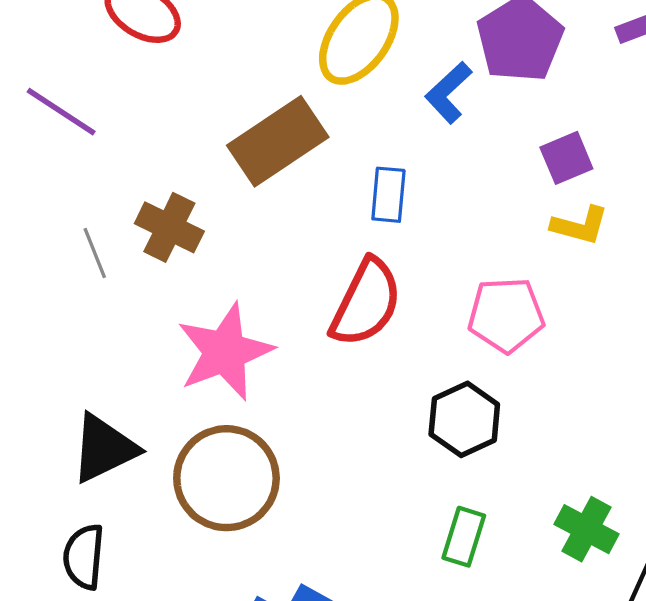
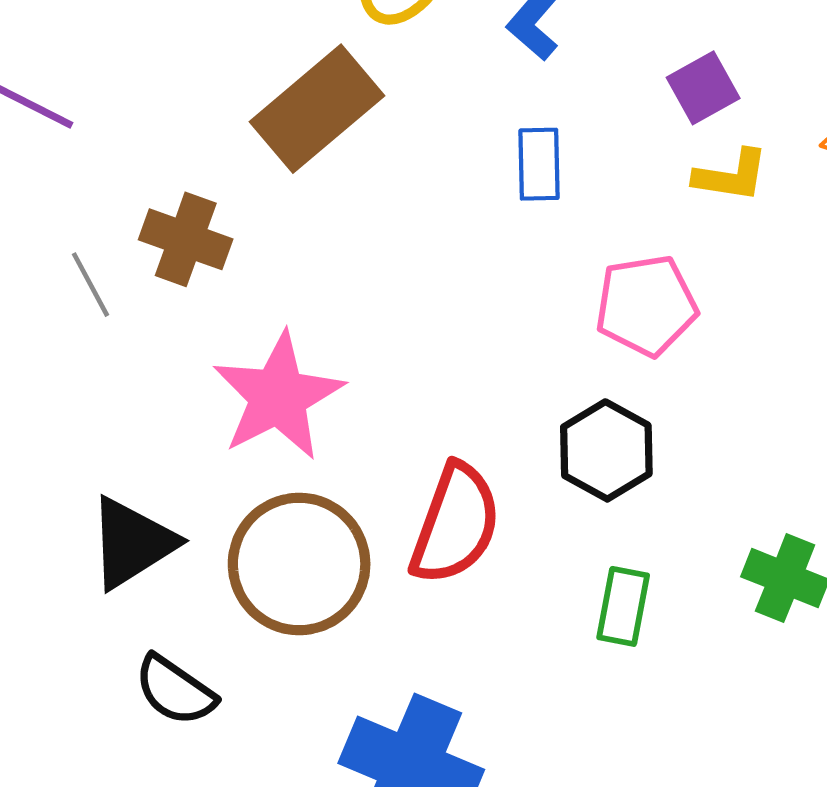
blue rectangle: (388, 195) -> (539, 164), moved
red semicircle: (366, 303) -> (455, 524), moved
black semicircle: (84, 557) -> (175, 690), moved, turned -54

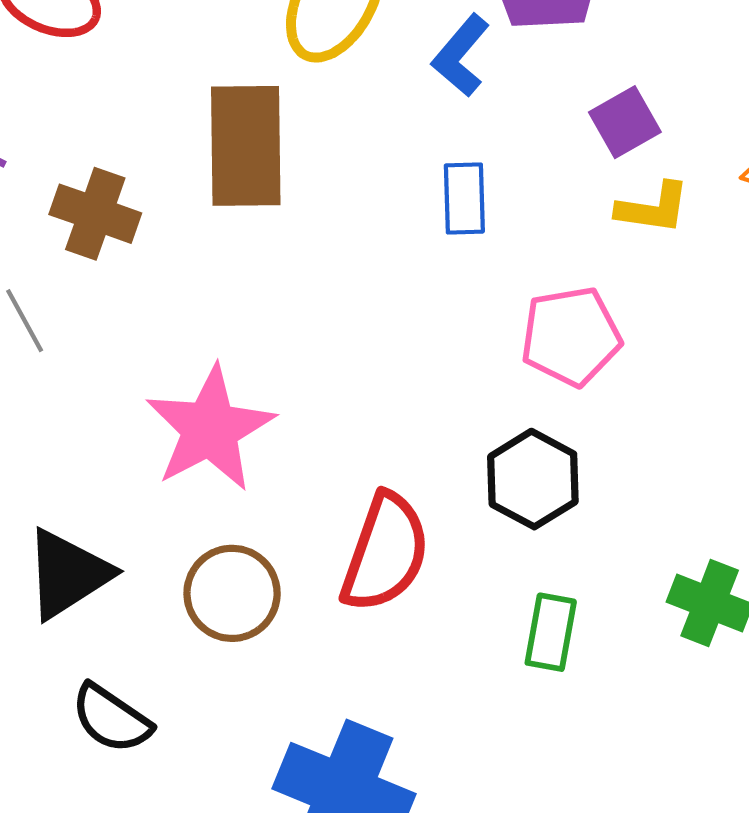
brown rectangle: (317, 109) -> (246, 146), turned -50
brown cross: (186, 239) -> (95, 214), moved
brown circle: (299, 564) -> (232, 593), size x0.7

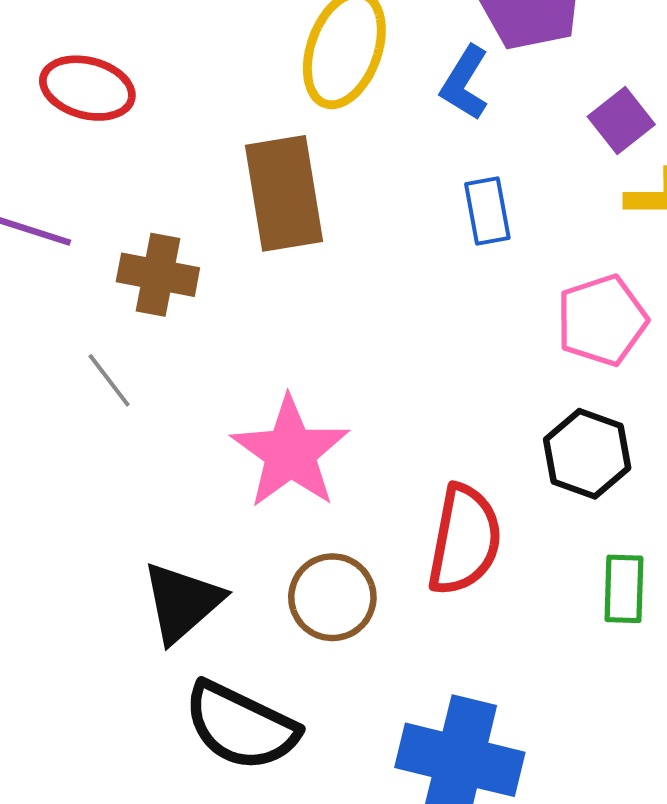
black semicircle: (111, 719) -> (241, 726), size x1.5

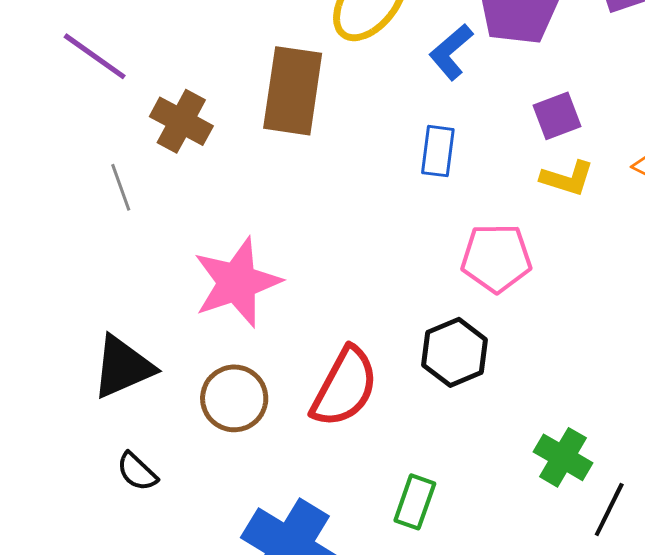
green rectangle: (624, 589) -> (415, 502), moved
black semicircle: (241, 726) -> (137, 472), size x0.5

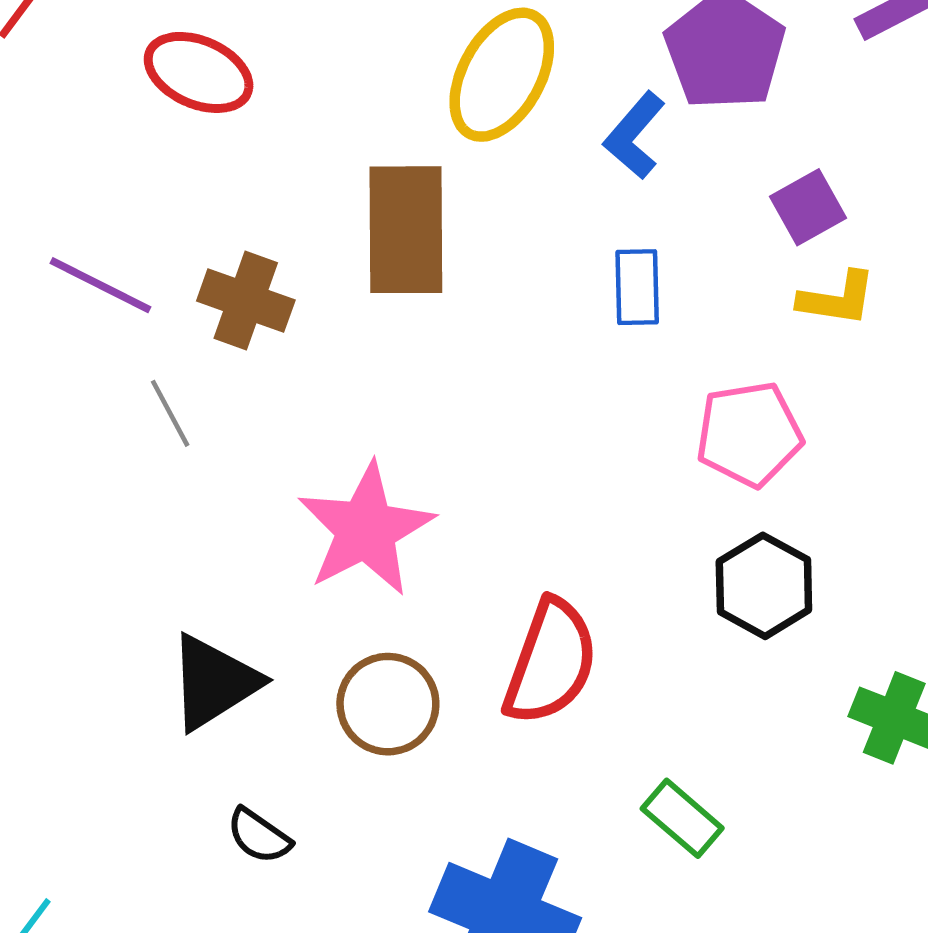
purple line: (95, 56) -> (100, 285), moved
black hexagon: (455, 352) -> (764, 586), moved
green rectangle: (415, 502) -> (682, 818), turned -60

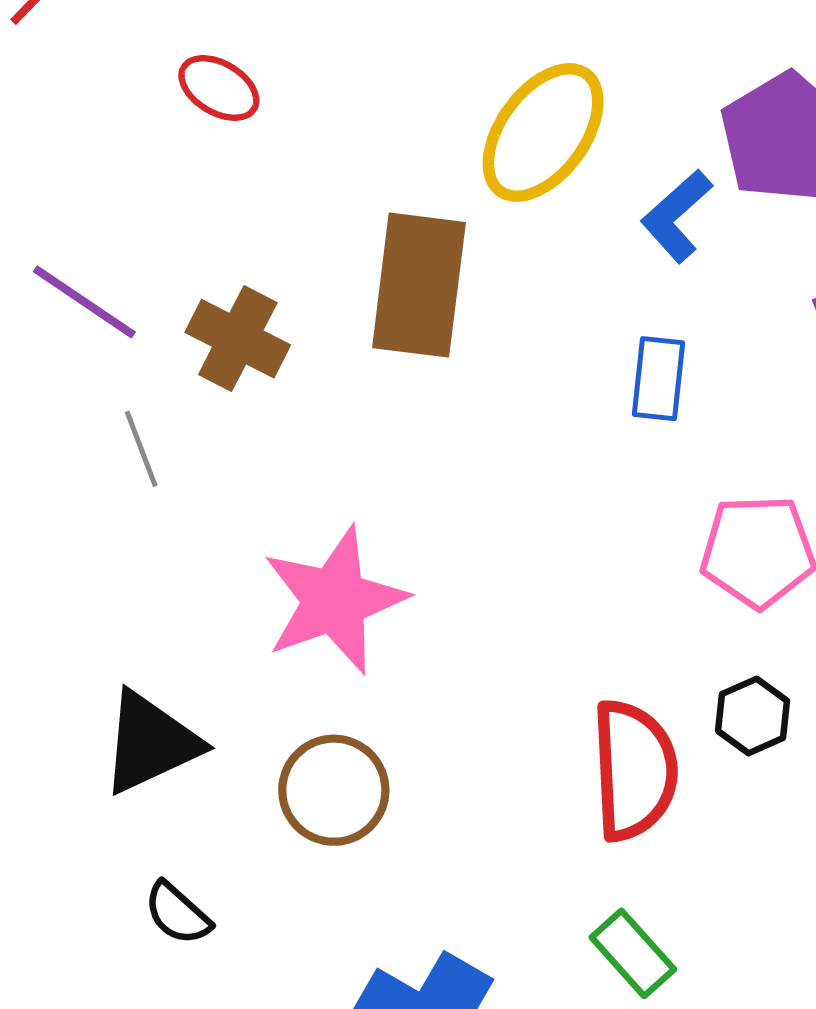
red ellipse: (199, 72) -> (219, 88), size x0.7
black hexagon: (764, 586) -> (753, 716), size x0.7
red semicircle: (551, 662) -> (634, 770), moved, turned -30

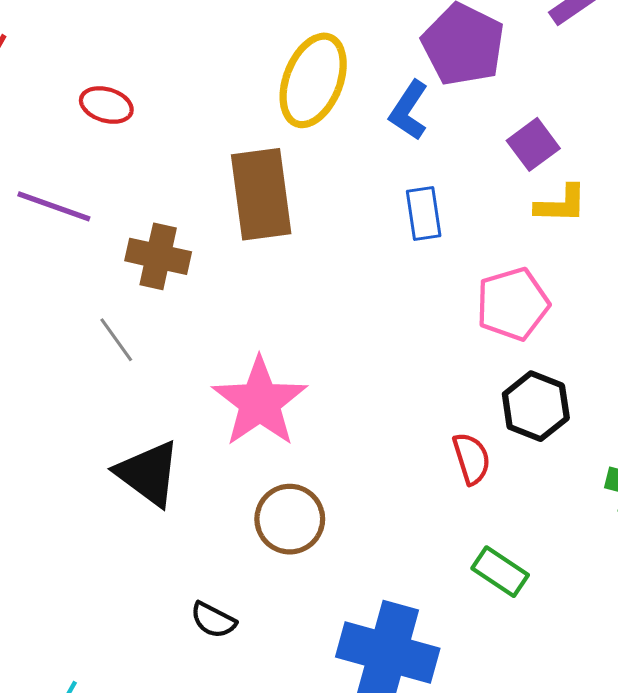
purple line: (84, 302) -> (54, 206), moved
black hexagon: (753, 716) -> (536, 406), size x1.4
black triangle: (151, 743) -> (148, 473), moved, turned -44
red semicircle: (634, 770) -> (472, 459), size x0.6

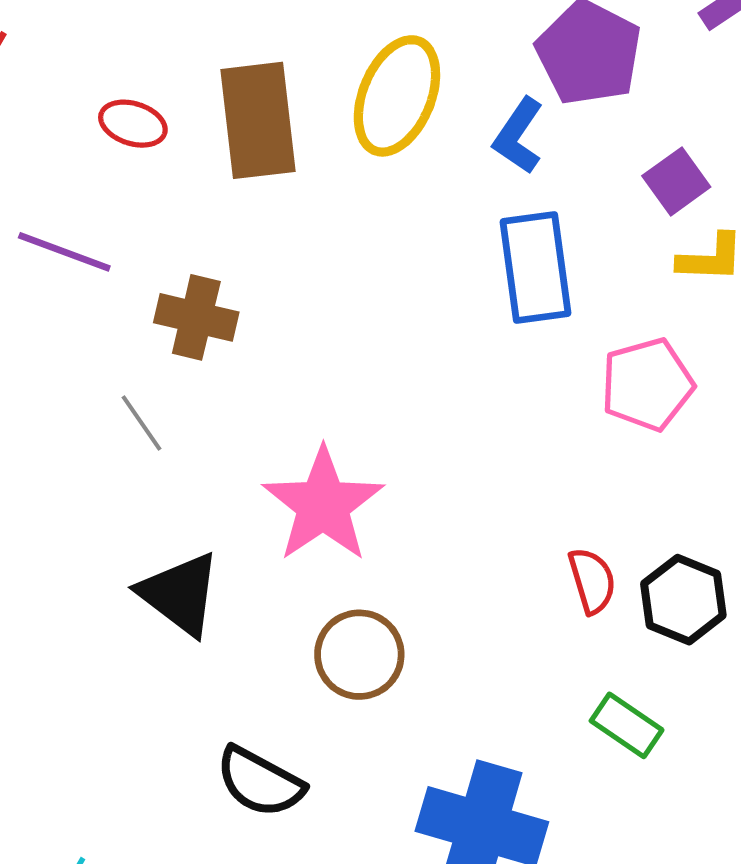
brown rectangle: (261, 194) -> (258, 120), moved
blue rectangle: (424, 213) -> (535, 268), size x1.6
black hexagon: (536, 406) -> (683, 600), moved
black semicircle: (213, 620) -> (260, 782), size x1.5

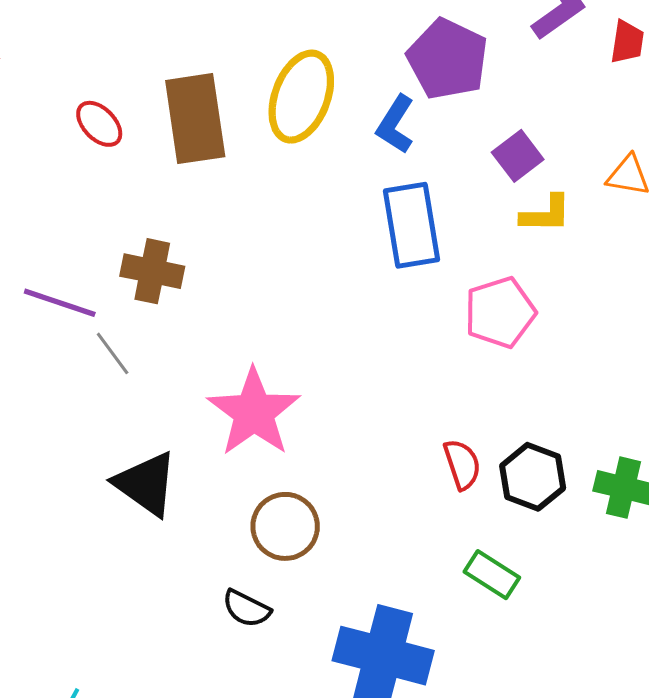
red ellipse: (133, 124) -> (99, 124), turned 30
purple line: (64, 252) -> (60, 303), moved
black semicircle: (260, 782) -> (246, 609), moved, size x0.7

